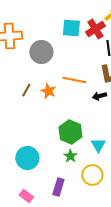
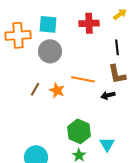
cyan square: (71, 28) -> (48, 24), moved
red cross: (95, 29) -> (89, 23), moved, turned 30

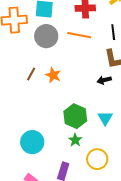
orange line: (83, 79) -> (79, 35), moved
cyan triangle: (107, 144) -> (105, 118), moved

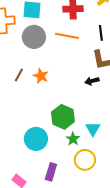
cyan triangle: (105, 118) -> (93, 129), moved
green star: (75, 140) -> (73, 139), moved
cyan circle: (32, 142) -> (36, 139), moved

